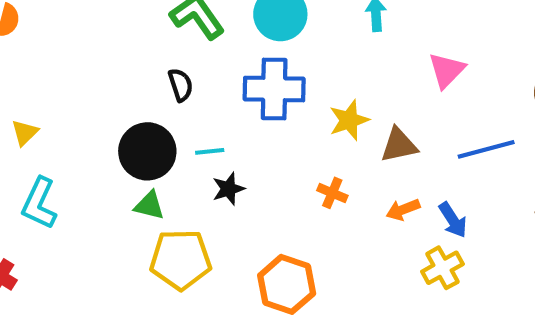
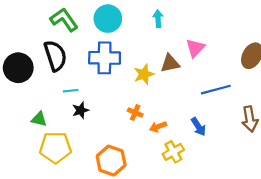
black semicircle: (181, 85) -> (55, 56), size x1.8
brown triangle: (399, 145) -> (170, 63), moved
black circle: (147, 151) -> (18, 68), moved
orange arrow: (403, 210) -> (158, 127), moved
yellow cross: (442, 268) -> (173, 152), moved

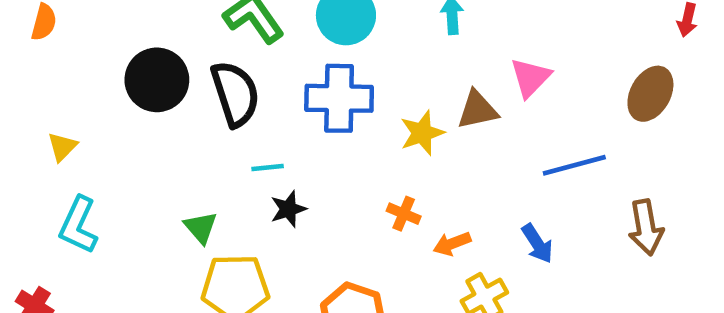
black circle: (18, 68) -> (157, 80), moved
green triangle: (39, 119) -> (201, 227), turned 35

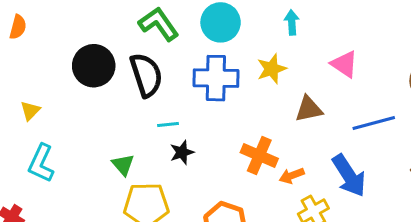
pink triangle: (530, 78) -> (344, 64), turned -40
brown triangle: (477, 110) -> (309, 109), moved
yellow star: (422, 133) -> (272, 69), moved
orange cross: (404, 214) -> (259, 155), size x1.6
blue arrow: (537, 244) -> (349, 176), size x1.6

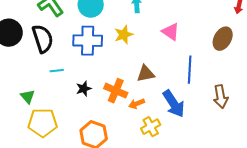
brown triangle: (309, 109) -> (146, 74), moved
blue line: (374, 123) -> (190, 70), turned -72
black star: (182, 152) -> (84, 89), moved

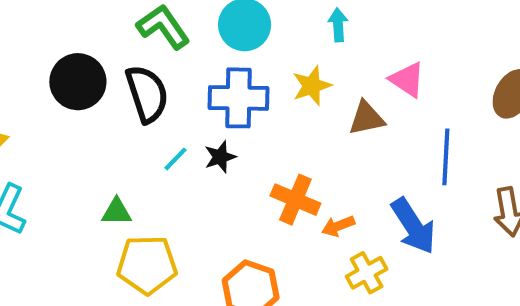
cyan line: (57, 71) -> (175, 159), turned -40
brown triangle: (146, 74) -> (367, 118), moved
black star: (84, 89) -> (220, 157), moved
green triangle: (28, 97) -> (117, 212), turned -49

